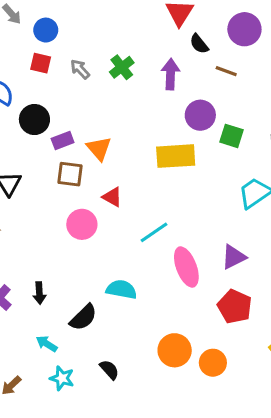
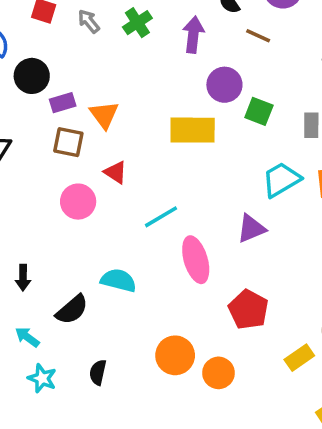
purple triangle: (234, 257) -> (251, 229), moved
black semicircle: (109, 370) -> (98, 372), turned -130

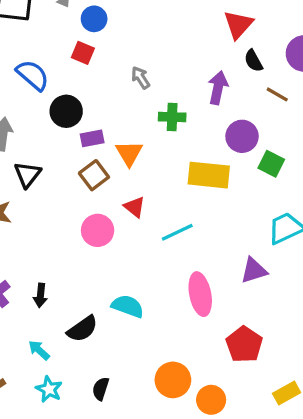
gray arrow: (89, 21) -> (141, 78), moved
green cross: (137, 23) -> (172, 117), moved, turned 30
brown square: (68, 142) -> (94, 175), turned 36
cyan line: (161, 217) -> (177, 232), moved

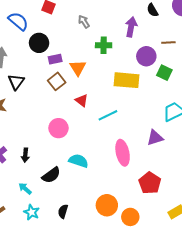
brown line: (277, 94) -> (168, 43), moved, turned -32
pink circle: (98, 230) -> (58, 128), moved

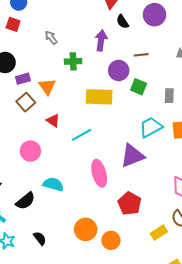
purple triangle: (155, 138) -> (132, 156), size x1.4
black semicircle: (63, 211) -> (40, 238), turned 128

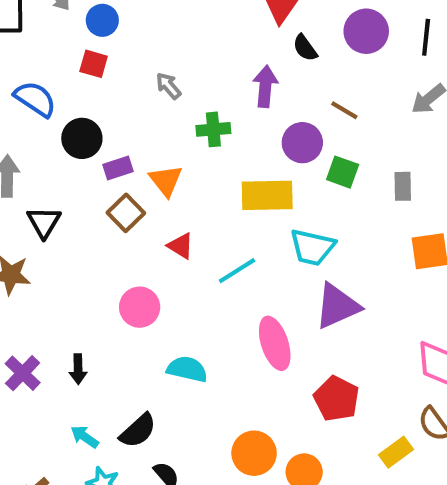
brown line: (141, 55) -> (344, 110), turned 40
cyan trapezoid: (151, 127) -> (312, 247), moved, turned -135
black semicircle: (25, 201) -> (138, 431), moved

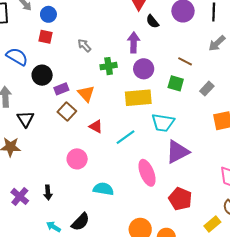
brown line: (344, 110) -> (185, 61), moved
purple circle: (302, 143) -> (144, 69), moved
gray rectangle: (403, 186) -> (207, 89), turned 48

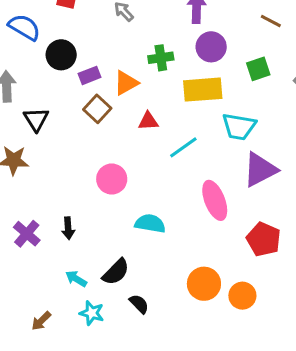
brown line: (185, 61) -> (271, 21), moved
green cross: (109, 66) -> (161, 58), moved
green square: (176, 83) -> (258, 69), turned -35
orange triangle: (86, 94) -> (126, 83), turned 42
red triangle: (96, 126) -> (148, 121), moved, turned -32

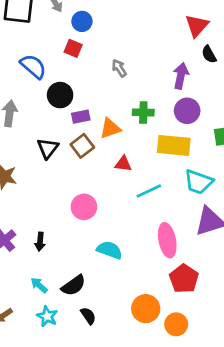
black triangle: (36, 119) -> (48, 148), moved
red pentagon: (263, 239) -> (184, 279), moved

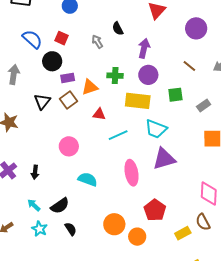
red square: (73, 48) -> (62, 38), moved
black semicircle: (209, 54) -> (118, 29), moved
red pentagon: (184, 279) -> (155, 210), moved

